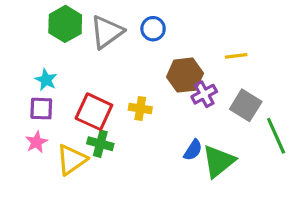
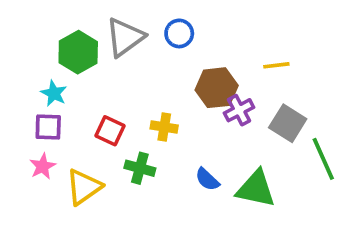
green hexagon: (65, 24) -> (78, 52), moved
red square: (94, 112) -> (110, 131), size x0.7
green cross: (100, 144) -> (140, 168), moved
blue semicircle: (193, 150) -> (207, 179), moved, turned 100
green triangle: (219, 161) -> (256, 189), turned 51

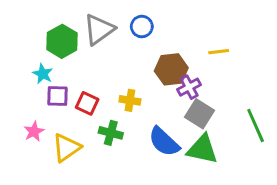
gray square: (288, 123) -> (199, 114), moved
purple square: (48, 127) -> (58, 96), moved
blue semicircle: (207, 179) -> (164, 142), size x1.6

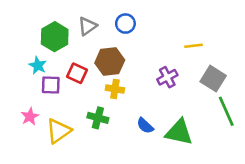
gray triangle: (99, 29) -> (87, 26), size x0.7
brown hexagon: (171, 69) -> (110, 62), moved
red square: (87, 103) -> (77, 73), moved
gray square: (199, 114) -> (213, 79), moved
blue semicircle: (164, 142) -> (145, 126), size x0.6

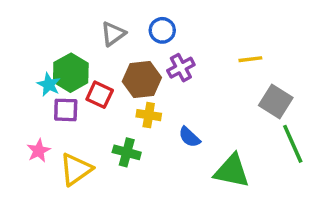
green hexagon: (55, 37) -> (71, 73), moved
purple cross: (167, 77) -> (181, 68), moved
blue semicircle: (145, 126) -> (189, 137), moved

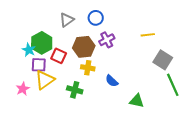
yellow triangle: (76, 169) -> (45, 80), moved
green triangle: (232, 171) -> (137, 101), size x0.7

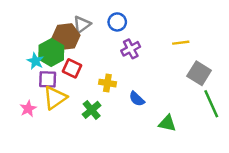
brown hexagon: (84, 47) -> (66, 37), moved
green cross: (75, 90) -> (92, 110), turned 35

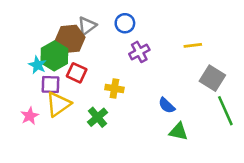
blue semicircle: (137, 99) -> (167, 105), moved

